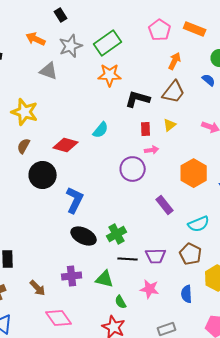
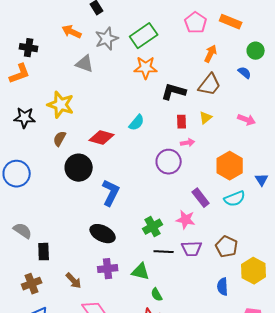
cyan semicircle: (199, 224) -> (235, 199), moved
black ellipse: (84, 236) -> (103, 234), moved
pink star: (150, 289) -> (186, 220), moved

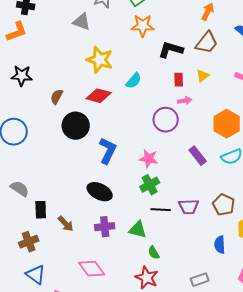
yellow star: (61, 105) -> (100, 60), moved
pink star: (186, 220) -> (149, 159), moved
brown arrow: (74, 281) -> (66, 224), moved

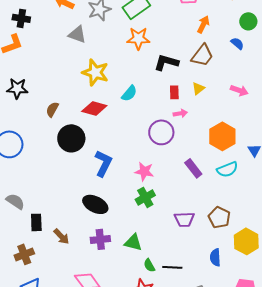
black line: (161, 210) -> (172, 267), moved

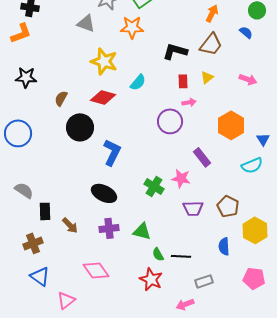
orange star: (138, 38) -> (132, 27), moved
cyan semicircle: (227, 169) -> (252, 165), moved
pink star: (144, 171) -> (181, 178), moved
green cross: (145, 197) -> (154, 186), turned -30

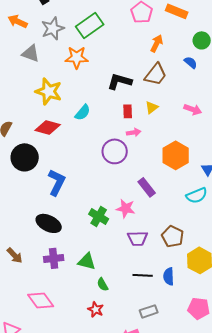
black line: (181, 256) -> (143, 275), moved
red star: (151, 279) -> (96, 309), size x0.7

